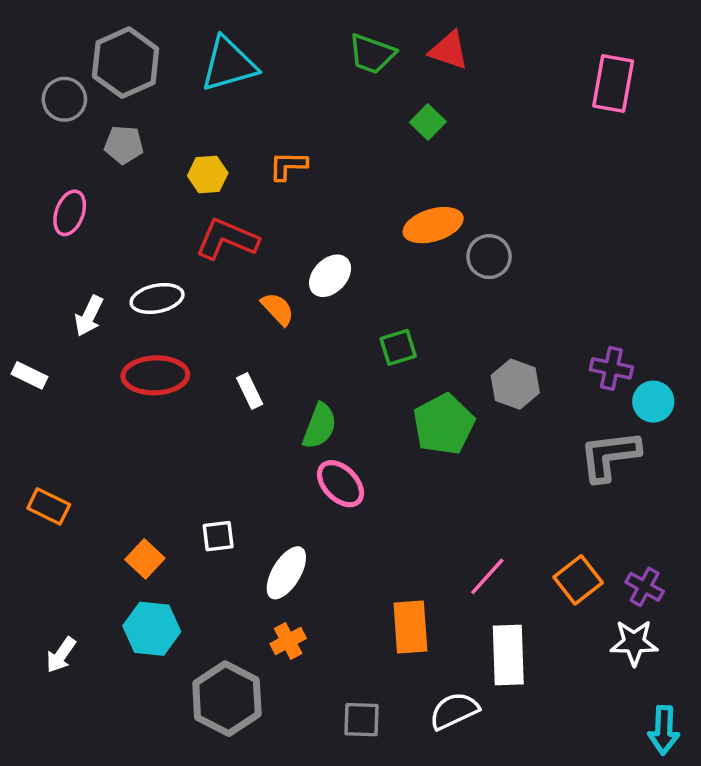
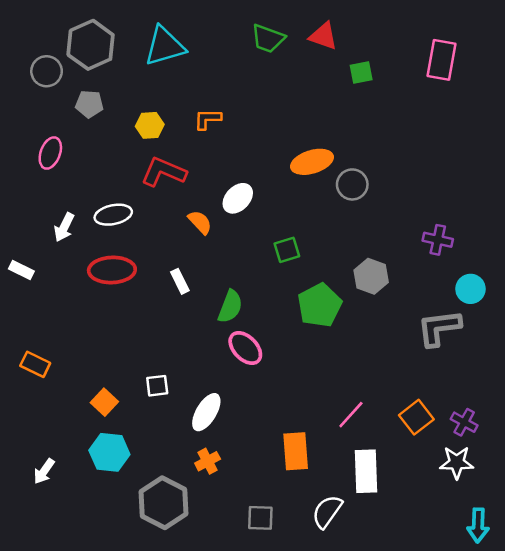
green square: (428, 122) -> (361, 72), moved, turned 35
purple cross: (611, 368) -> (438, 240), moved
white semicircle: (454, 711) -> (327, 512), turned -30

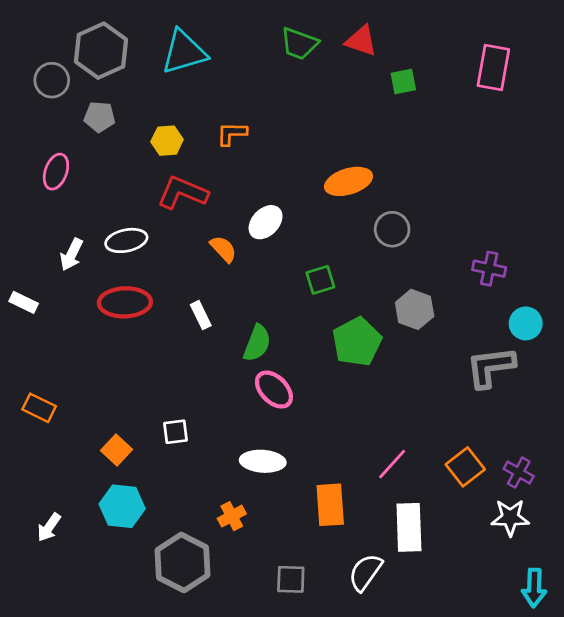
gray circle: (352, 184) -> (392, 229), moved
white ellipse: (206, 412) -> (263, 461), moved, turned 63

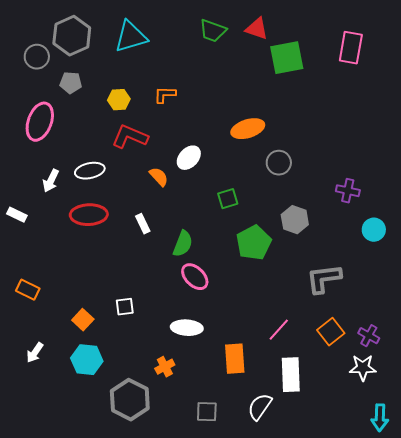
green square: (403, 82) -> (287, 58), size x1.8
pink ellipse: (56, 172) -> (40, 122), size x1.5
gray L-shape: (491, 367) -> (324, 279), moved
white arrow: (49, 527) -> (35, 353), moved

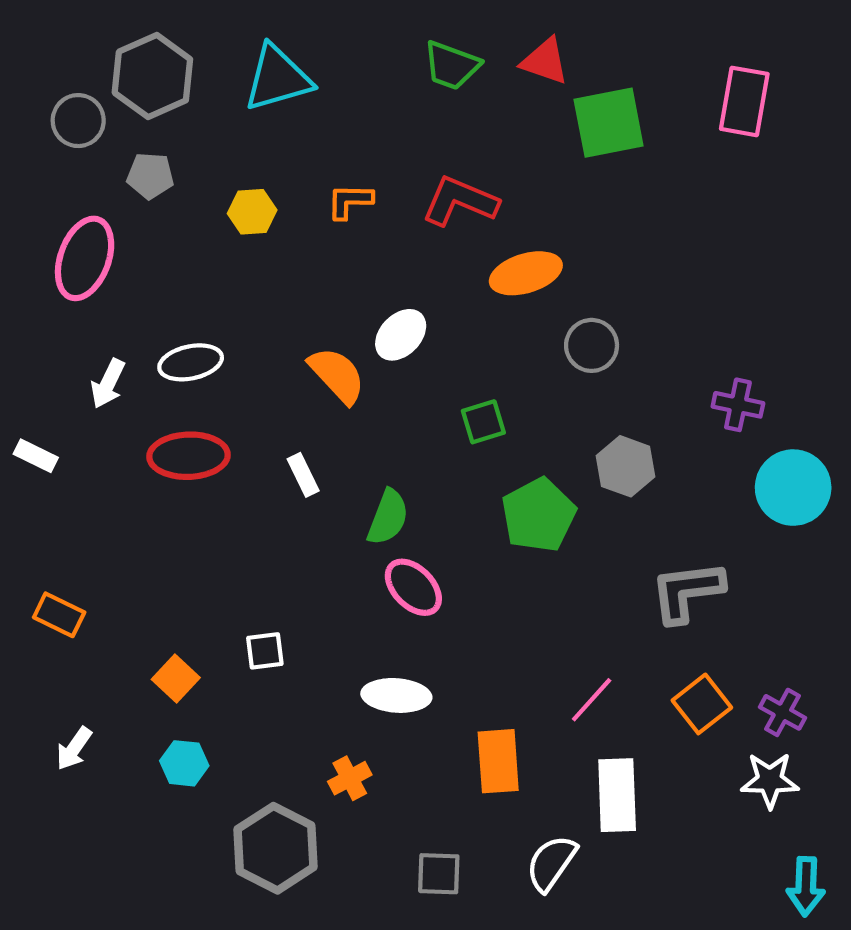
red L-shape: (130, 137) -> (460, 201), moved
orange semicircle: (159, 177) -> (337, 375), size x1.4
cyan circle: (374, 230) -> (793, 488), size x1.5
cyan hexagon: (87, 360) -> (184, 763), size x0.7

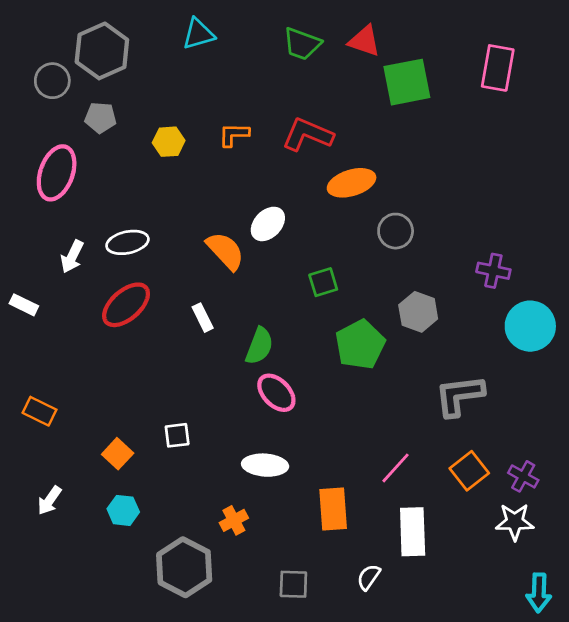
cyan triangle: (278, 78) -> (198, 34), moved, size x0.7
red ellipse: (188, 456) -> (126, 305), turned -39
white semicircle: (551, 863) -> (369, 577), size x0.7

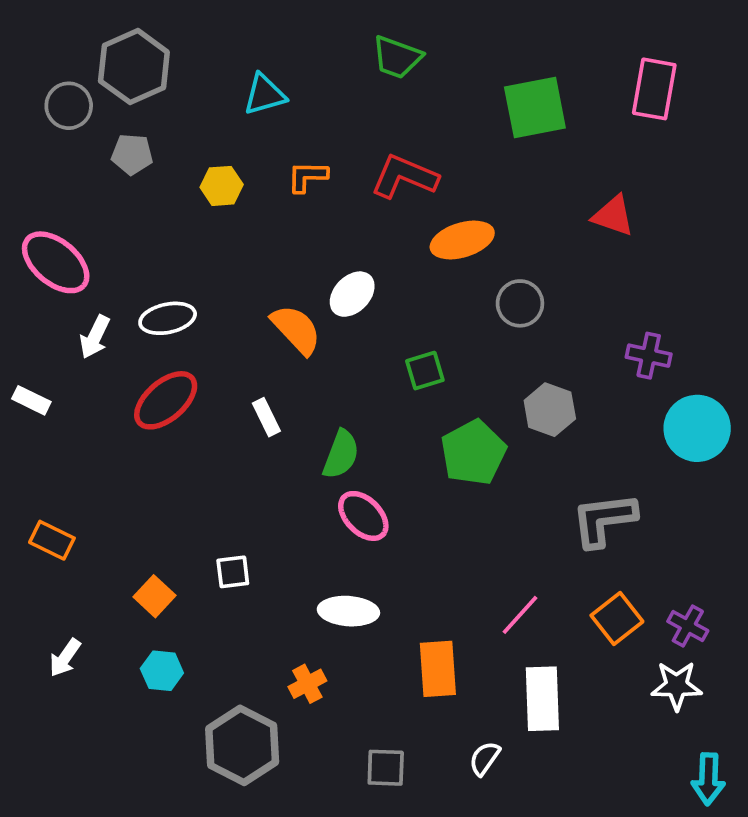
cyan triangle: (198, 34) -> (264, 95), moved
red triangle: (364, 41) -> (613, 216), moved
pink ellipse: (57, 173) -> (56, 262), moved, turned -70

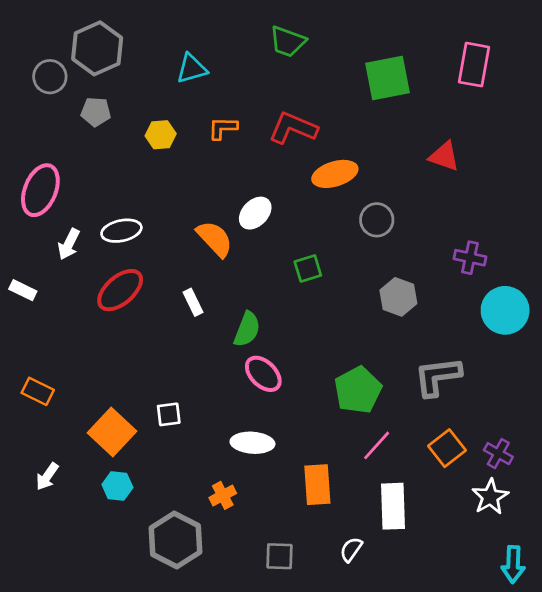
pink ellipse: (56, 262) -> (40, 190), turned 72
green pentagon: (473, 453) -> (358, 390), moved
orange square: (154, 596) -> (112, 432), size x1.6
white star: (677, 686) -> (490, 497), turned -30

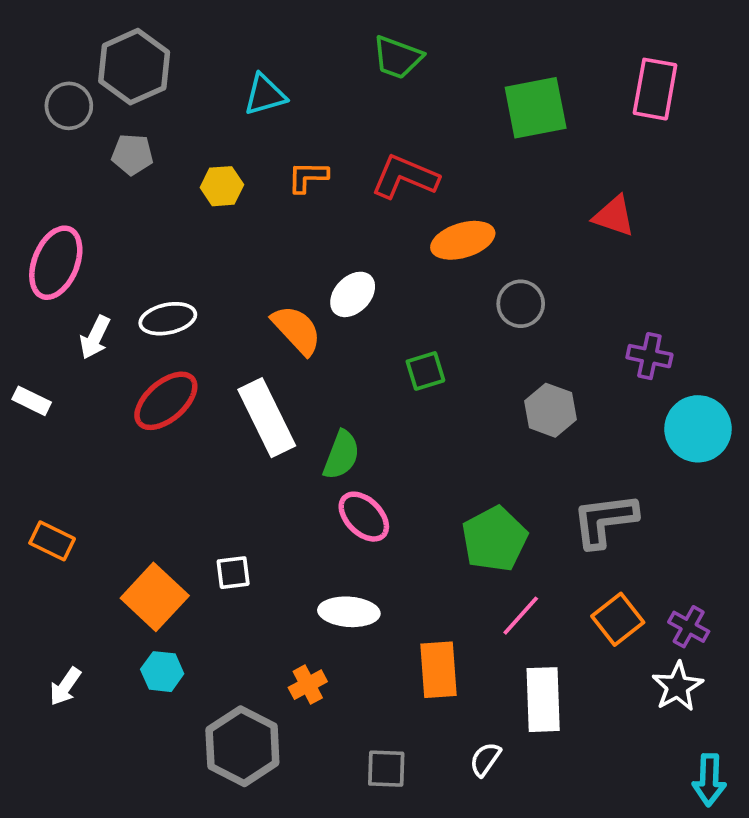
white rectangle: (193, 302) -> (267, 418), size x2.0
white arrow: (47, 477) -> (65, 686), moved

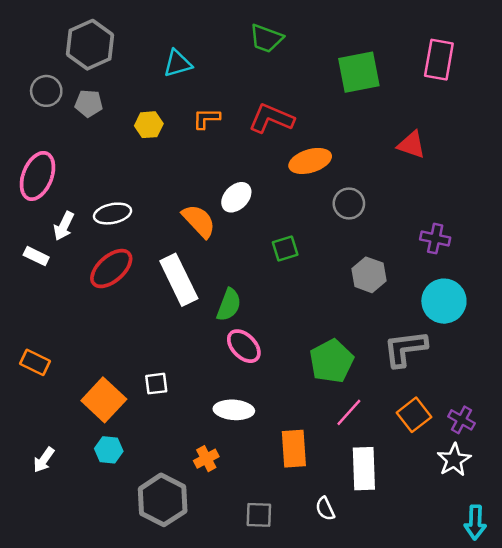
gray circle: (69, 106) -> (46, 91), moved
white rectangle: (32, 401) -> (36, 256), moved
cyan circle: (698, 429) -> (444, 301), moved
white semicircle: (485, 759) -> (325, 509), turned -60

